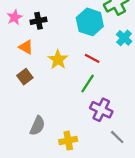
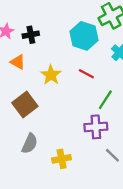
brown square: (25, 77) -> (25, 104), moved, size x1.5
green line: (88, 84) -> (105, 100), moved
purple cross: (101, 110) -> (96, 127), turned -30

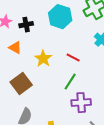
cyan hexagon: (84, 36) -> (60, 17), moved
green line: (105, 100) -> (70, 82), moved

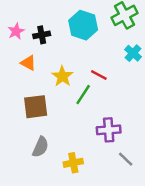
green line: (70, 82) -> (83, 95), moved
brown square: (21, 84) -> (36, 107), turned 30

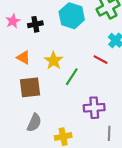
orange triangle: (28, 63) -> (24, 57), moved
red line: (99, 75) -> (101, 60), moved
gray line: (126, 159) -> (109, 133), turned 48

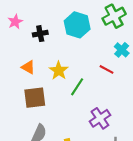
pink star: (13, 21) -> (15, 22), moved
purple cross: (94, 108) -> (100, 118), turned -30

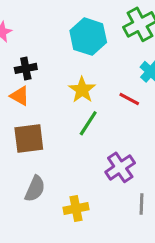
black cross: (40, 34) -> (26, 68), moved
yellow star: (59, 71) -> (82, 90), moved

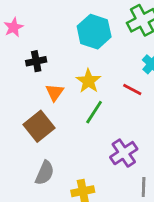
orange triangle: (20, 96) -> (55, 92), moved, turned 36
brown square: (29, 139) -> (39, 126), turned -32

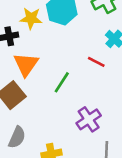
yellow star: (88, 81) -> (31, 18), moved, turned -30
orange triangle: (55, 92) -> (26, 64), size x1.5

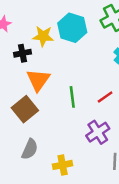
red line: (96, 62) -> (105, 97), moved, turned -63
green line: (62, 82) -> (72, 97), turned -40

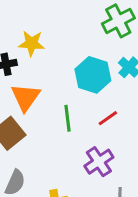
cyan hexagon: (72, 28) -> (93, 75), moved

